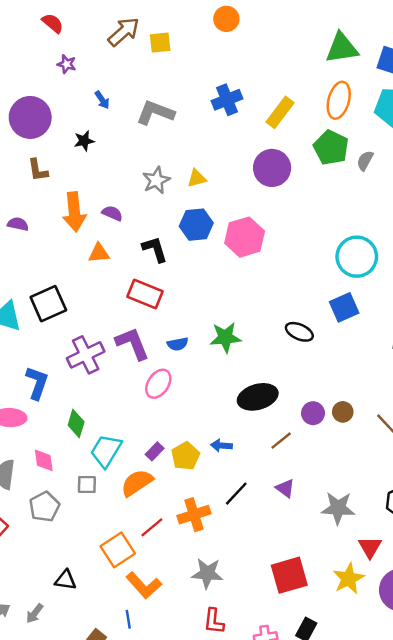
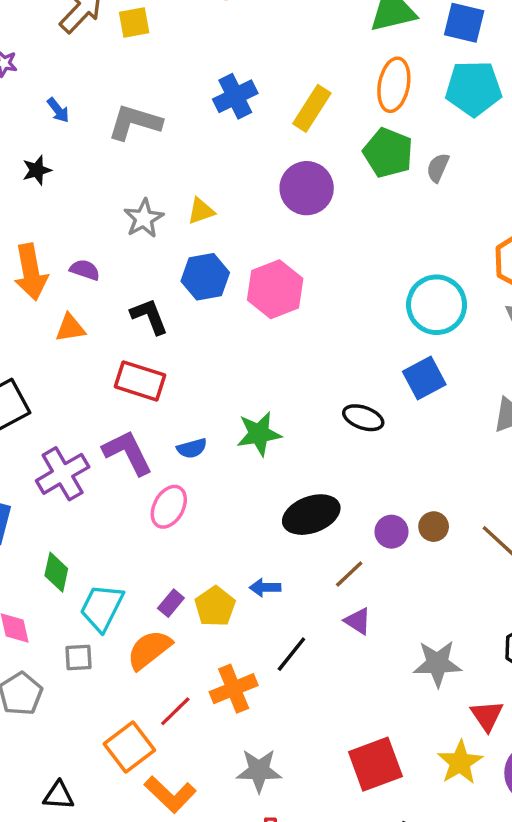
purple triangle: (285, 488) -> (358, 621), moved

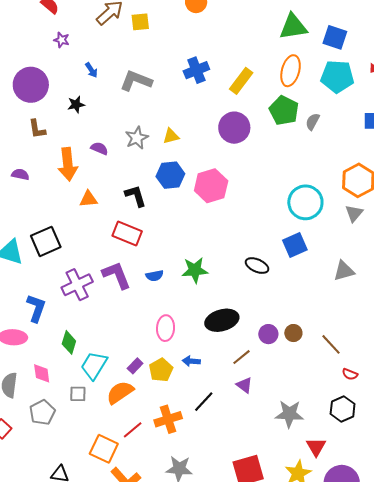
purple semicircle: (85, 270) -> (99, 148), moved
pink ellipse: (169, 507) -> (166, 328), moved, turned -30
orange square: (129, 747) -> (104, 449), turned -32

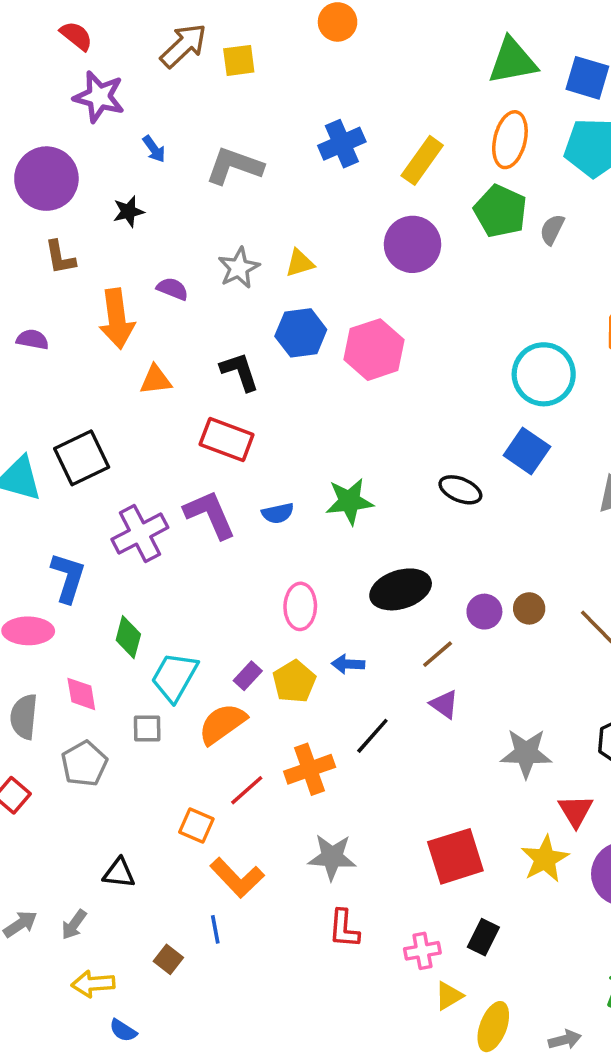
purple star: (62, 40) -> (99, 97), size x1.8
blue square: (295, 245) -> (527, 451), turned -30
orange square: (104, 449) -> (196, 825), size x0.7

